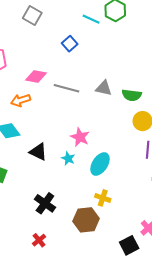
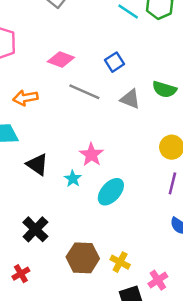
blue square: (70, 44) -> (114, 62), moved
pink diamond: (36, 77) -> (61, 60), moved
green semicircle: (132, 95) -> (164, 89), moved
yellow cross: (103, 198) -> (120, 262), moved

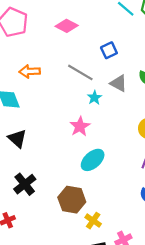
pink diamond: (61, 60) -> (67, 26), moved
black triangle: (37, 165) -> (17, 139), moved
cyan star: (73, 179) -> (94, 98), moved
brown hexagon: (83, 258) -> (72, 200), moved

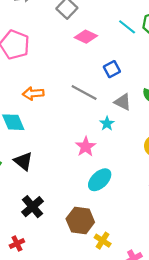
pink diamond: (67, 26) -> (86, 37), moved
cyan star: (94, 98) -> (107, 124), moved

